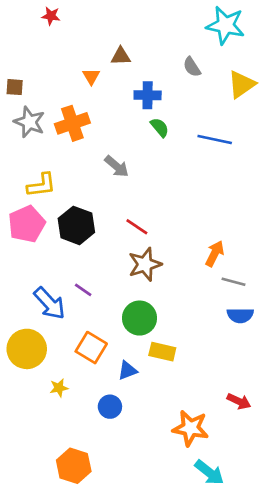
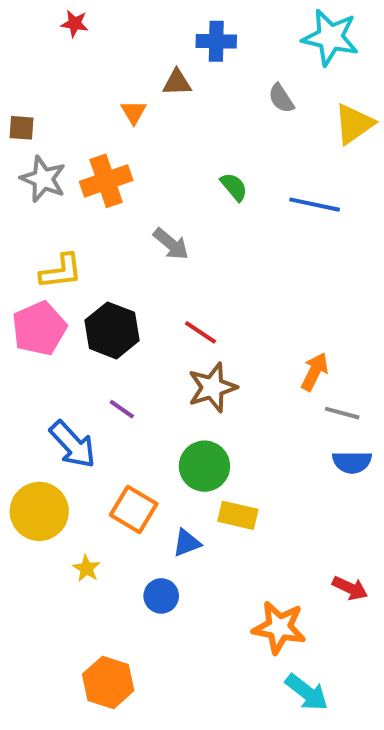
blue cross: (148, 95) -> (216, 41), moved
purple line: (83, 290) -> (122, 409), moved
yellow star: (59, 388) -> (86, 568), turned -30

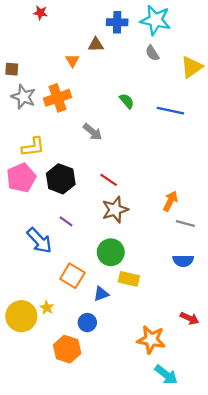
cyan star: (330, 37) -> (155, 20), moved
blue semicircle: (352, 462) -> (183, 261), moved
yellow circle: (39, 511) -> (21, 316), moved
orange hexagon: (108, 682) -> (67, 349), moved

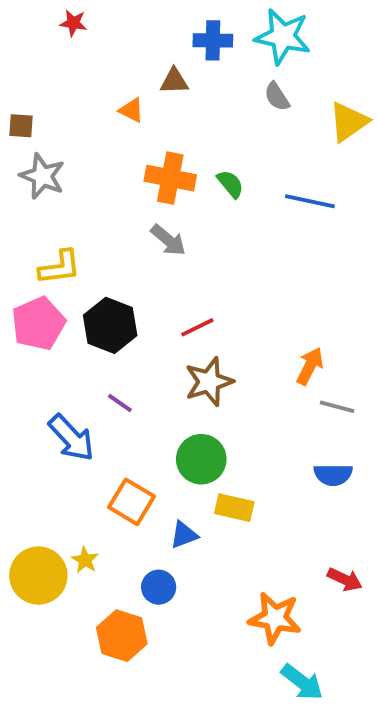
orange triangle: (72, 61) -> (131, 110), turned -32
orange cross: (58, 98) -> (170, 178), moved, turned 30
red line: (109, 180) -> (197, 327), turned -60

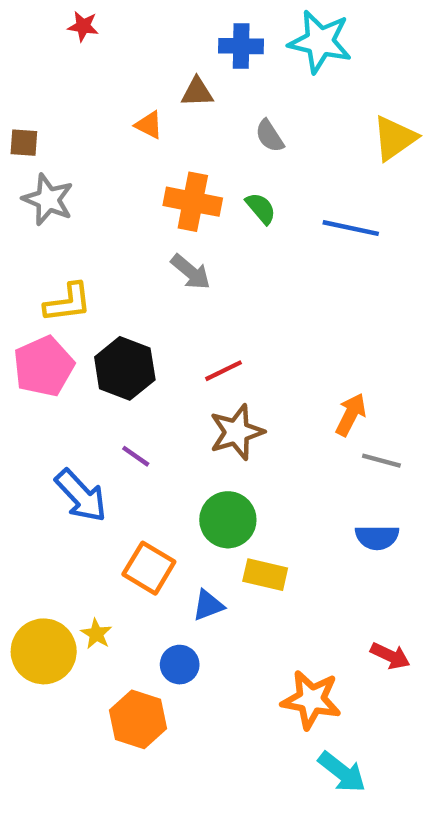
gray semicircle: (277, 97) -> (270, 136), moved

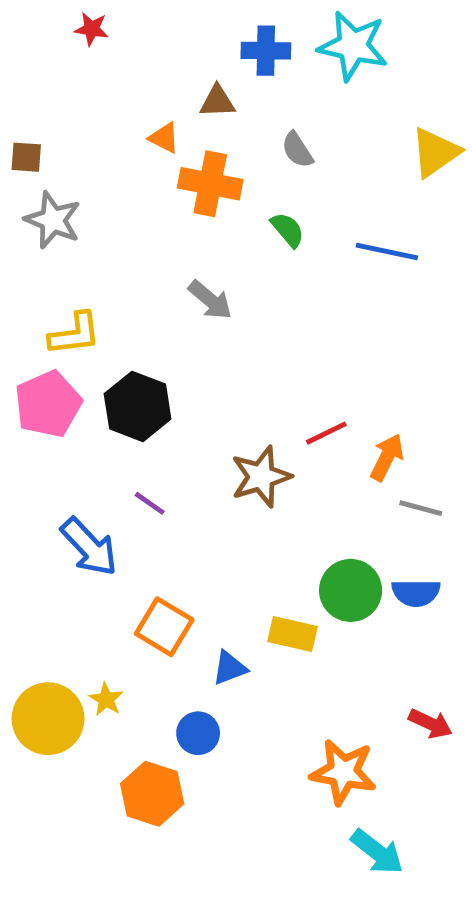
orange cross: (193, 202) -> (210, 184), moved
red line: (223, 371) -> (326, 433), moved
green circle: (228, 520) -> (351, 590), moved

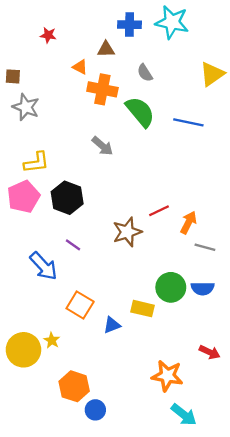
red star: (92, 29) -> (48, 35), moved
green semicircle: (288, 230) -> (140, 112), size x1.8
blue circle: (198, 733) -> (95, 410), moved

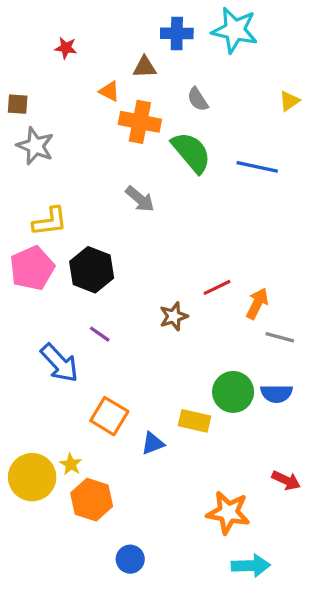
yellow triangle: (212, 74) -> (289, 101), size x0.6
brown star: (127, 232) -> (174, 316), size x0.7
orange hexagon: (74, 386) -> (92, 500), moved
cyan arrow: (184, 415) -> (251, 566), turned -40

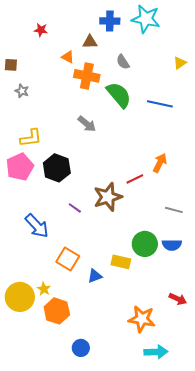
gray star: (35, 146) -> (22, 91), size x0.6
orange arrow: (257, 303) -> (160, 163), moved
brown star: (174, 316) -> (108, 197), size x1.6
purple line: (100, 334) -> (75, 208), moved

